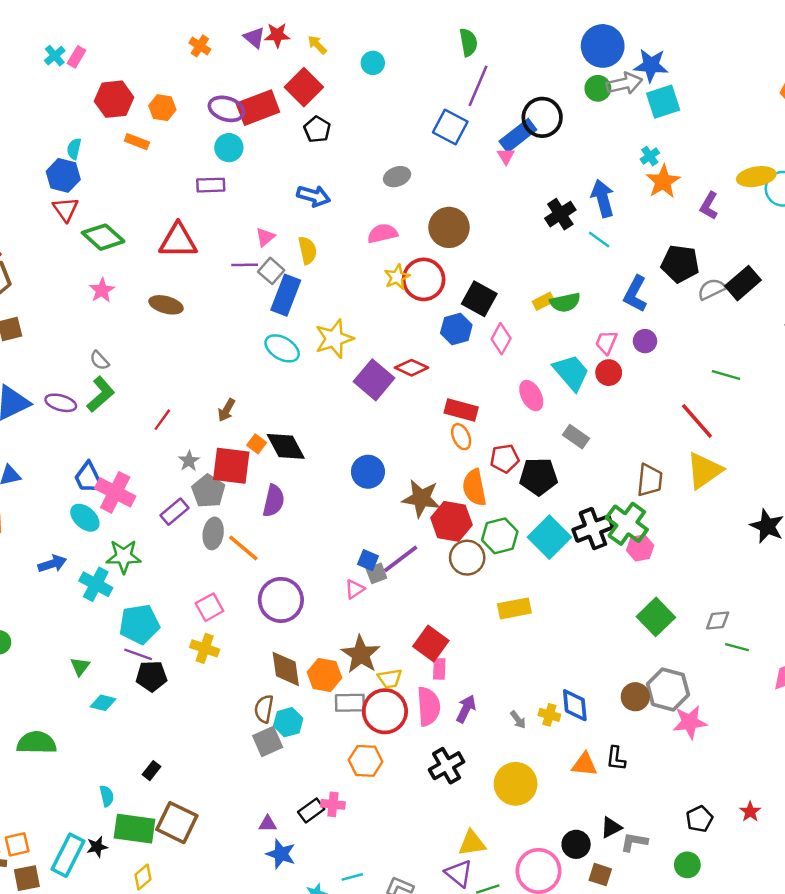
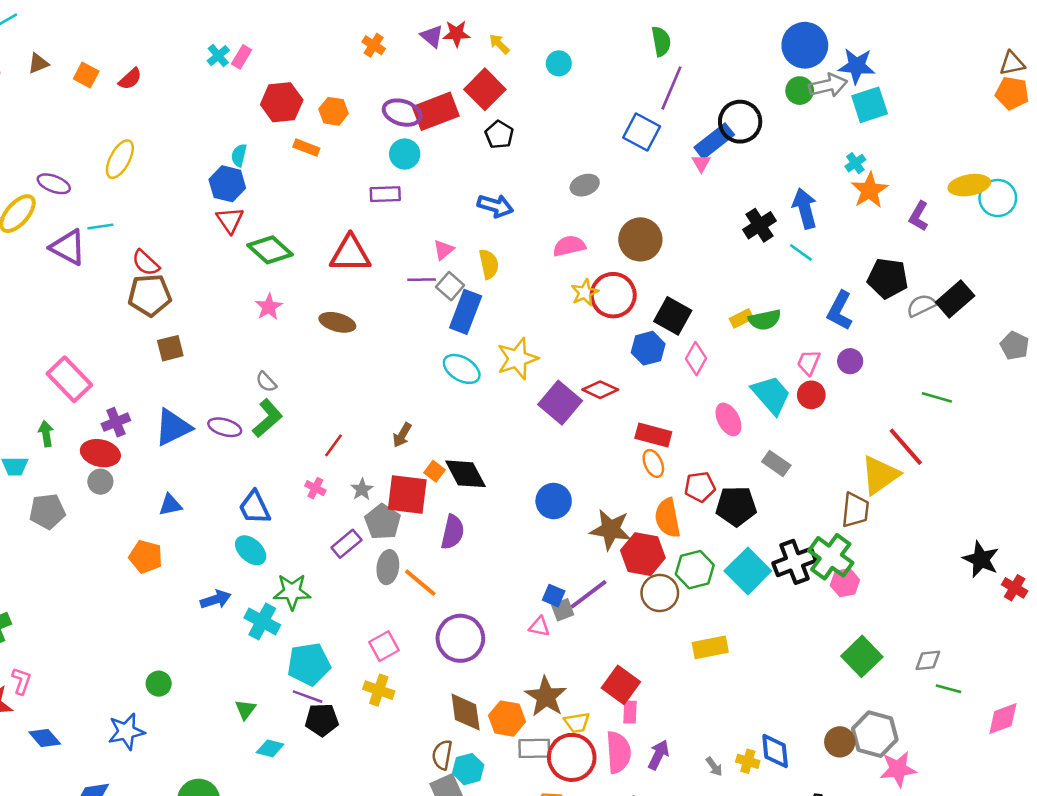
yellow triangle: (704, 471) -> (880, 475), moved
pink cross: (115, 492) -> (315, 488), moved, size x0.5
pink triangle: (355, 589) -> (539, 627), turned 45

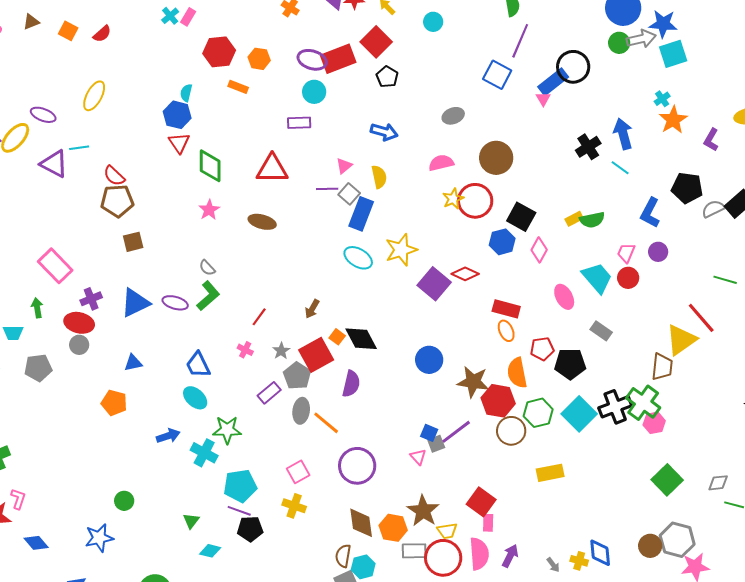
green diamond: (270, 250) -> (210, 166), turned 48
red square: (407, 495) -> (316, 355), turned -36
pink triangle: (539, 627) -> (418, 457), turned 36

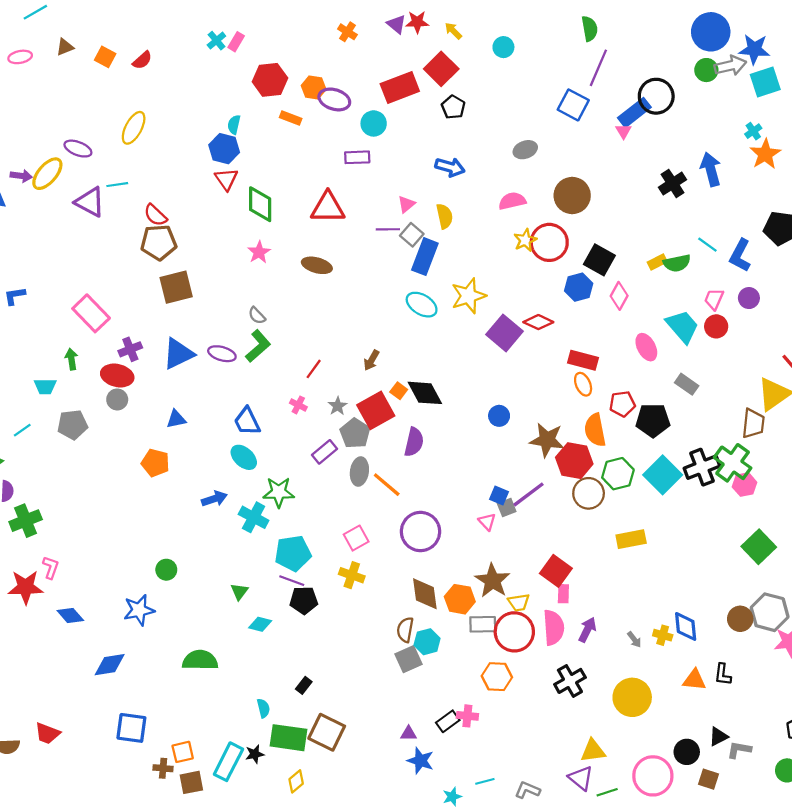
purple ellipse: (312, 60) -> (334, 99), moved
cyan line: (620, 168) -> (707, 245), moved
brown square: (133, 242) -> (176, 287), size x1.5
blue circle: (429, 360) -> (499, 416), size x0.7

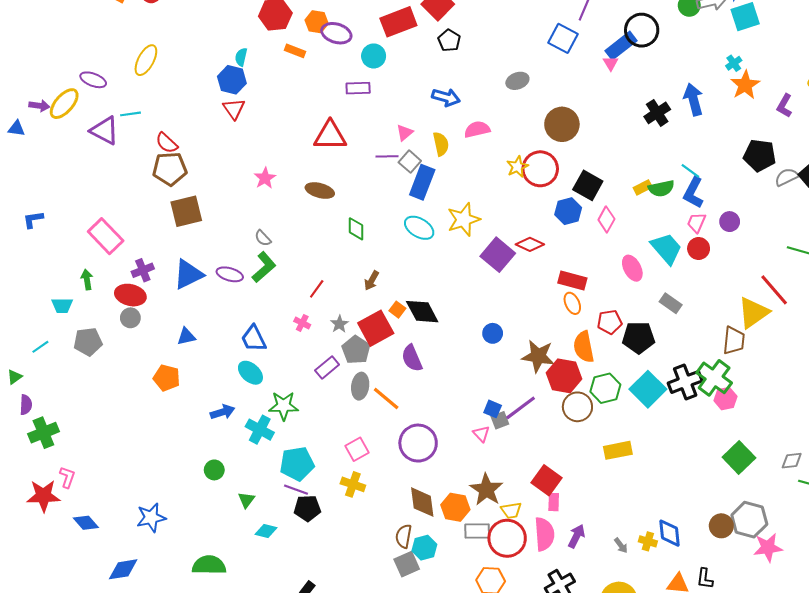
pink semicircle: (512, 201) -> (477, 129), moved
green diamond: (260, 204) -> (356, 229), moved, size x0.7
blue L-shape: (740, 255) -> (693, 193), moved
purple semicircle: (414, 442) -> (412, 358), turned 144
green circle: (166, 570) -> (214, 470), moved

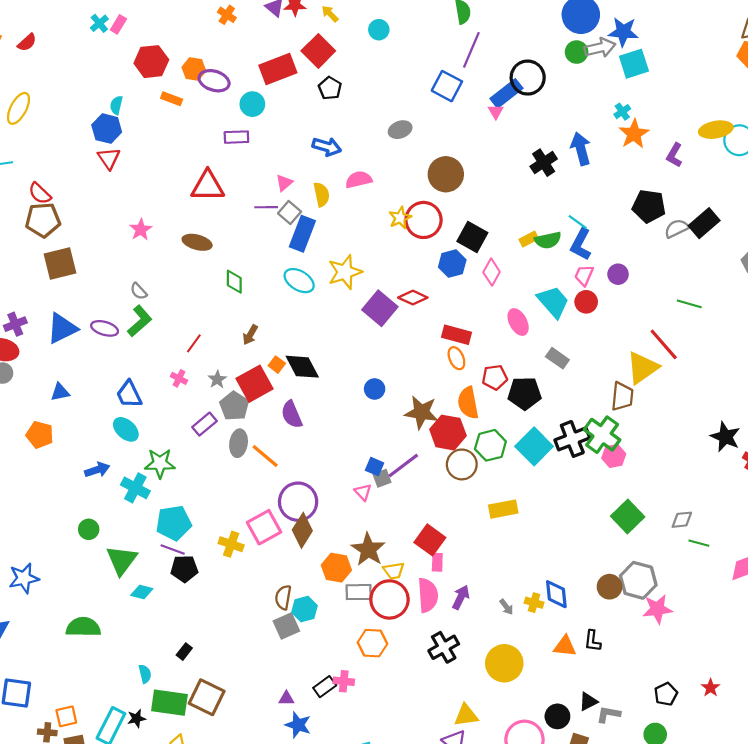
pink square: (357, 449) -> (264, 527), moved, size x1.4
green triangle: (246, 500) -> (122, 560), size x1.8
brown diamond: (422, 502) -> (302, 530), moved, turned 40

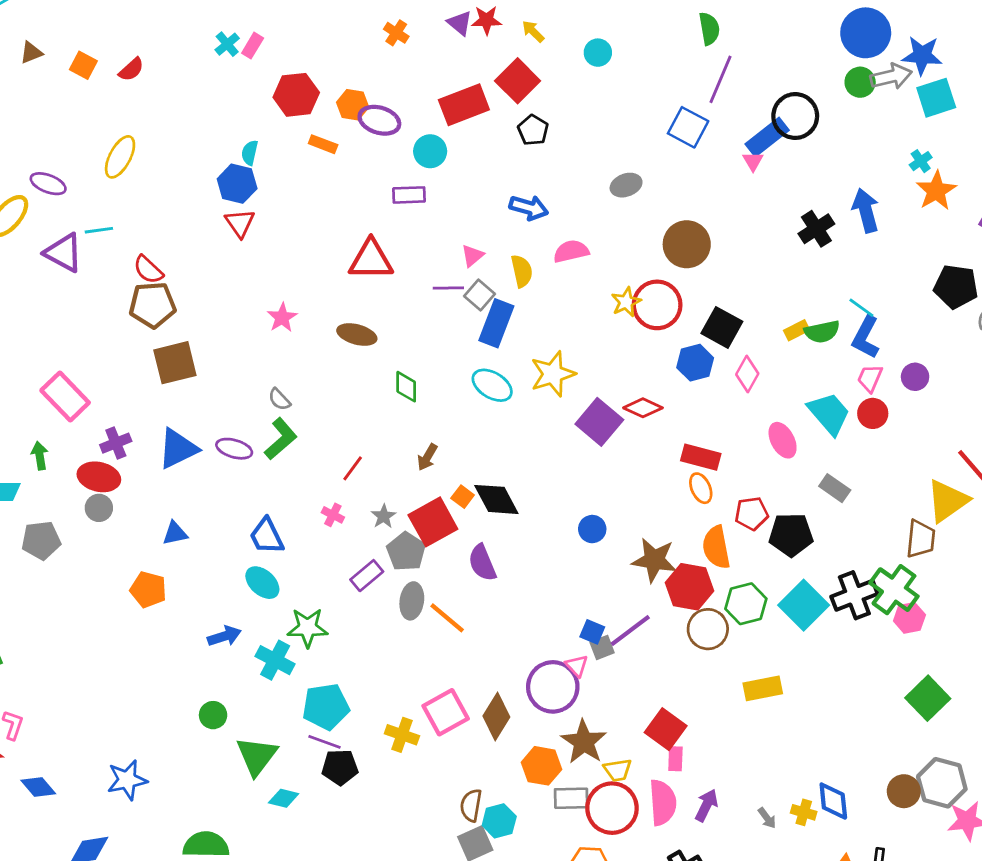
purple circle: (298, 502) -> (553, 687), moved

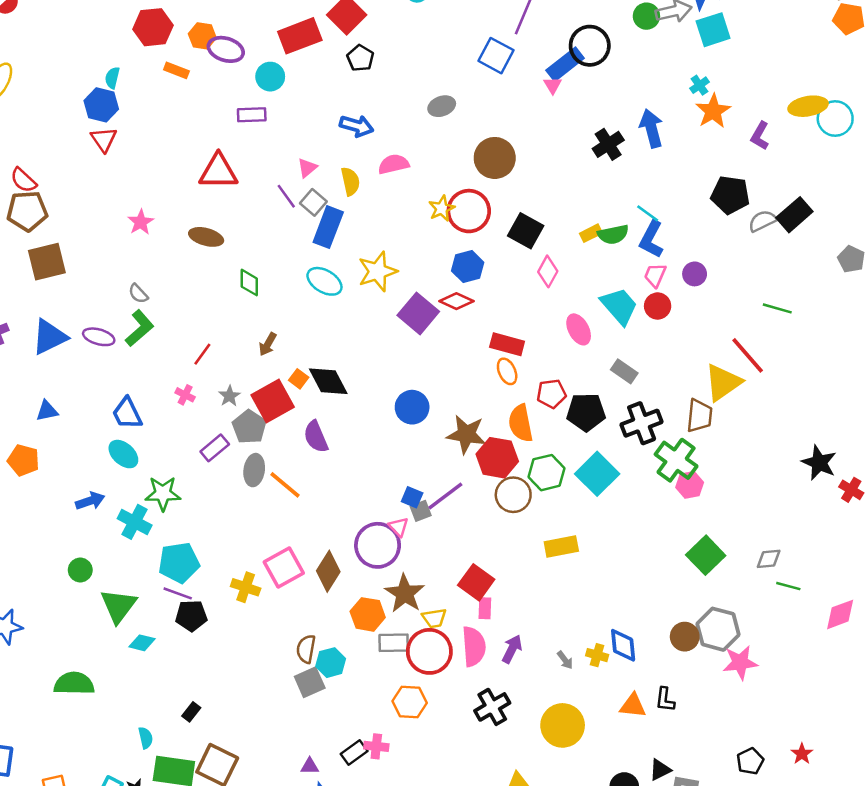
purple line: (448, 288) -> (286, 196), turned 55
blue hexagon: (695, 363) -> (468, 267), moved
blue circle: (592, 529) -> (412, 407), size x1.4
black cross: (854, 595) -> (642, 423), moved

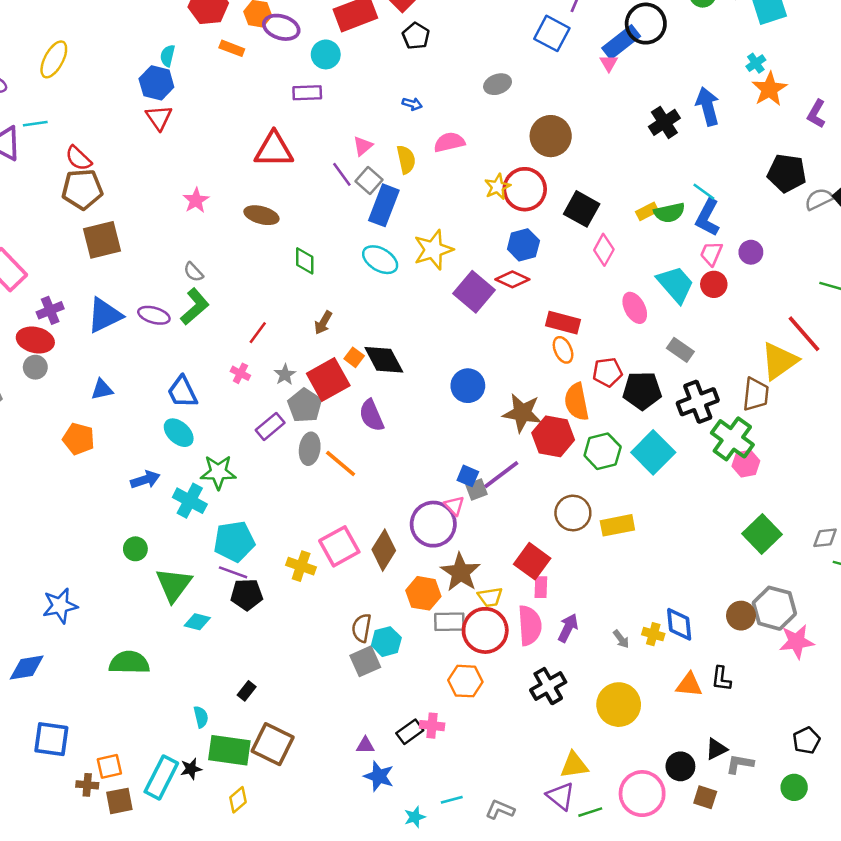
blue arrow: (357, 126) -> (412, 104), size x0.6
brown circle: (513, 495) -> (573, 513), moved

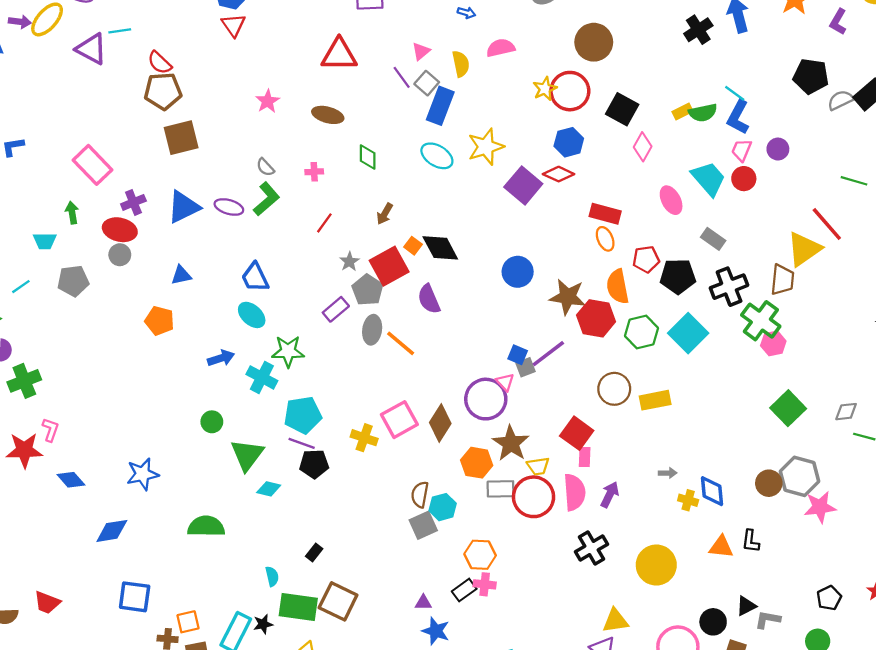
pink cross: (240, 373) -> (314, 172), moved, turned -30
gray arrow: (621, 639) -> (668, 473), moved, turned -54
orange hexagon: (465, 681) -> (480, 555), moved

